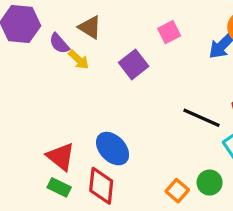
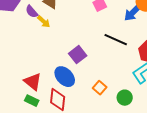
purple square: (134, 64) -> (78, 55), moved
black line: (201, 118) -> (116, 40), moved
orange square: (177, 191) -> (100, 88), moved

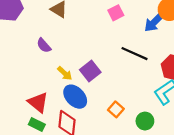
purple semicircle: (32, 12) -> (44, 45), moved
yellow arrow: (44, 22) -> (65, 73), moved

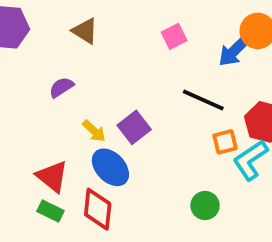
purple semicircle: (44, 45) -> (61, 87), turned 98
orange square: (116, 109) -> (225, 142), moved, turned 35
green circle: (145, 121) -> (205, 206), moved

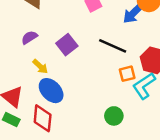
purple semicircle: (61, 87) -> (29, 37), moved
purple square: (134, 127) -> (67, 45), moved

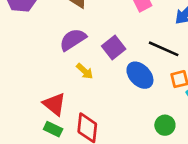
purple semicircle: (29, 37) -> (73, 40), size x1.5
blue ellipse: (51, 91) -> (140, 75), moved

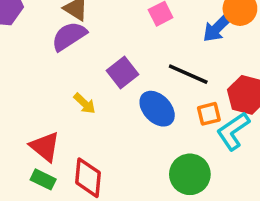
purple semicircle: (73, 40) -> (69, 36), moved
green circle: (165, 125) -> (190, 174), size x1.5

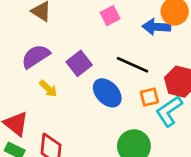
blue arrow: (218, 28) -> (156, 27), turned 48
purple semicircle: (69, 36) -> (36, 56), moved

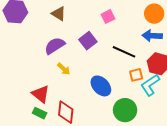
blue arrow: (156, 27) -> (152, 36), moved
purple square: (79, 63) -> (88, 41), moved
blue ellipse: (107, 93) -> (101, 86), moved

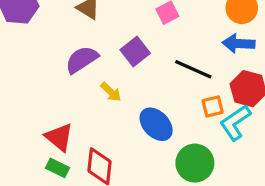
yellow arrow: (64, 69) -> (111, 92), moved

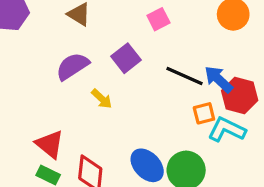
blue arrow: (239, 43) -> (219, 79), moved, turned 40
cyan L-shape: (235, 123) -> (227, 130), turned 60
blue ellipse: (156, 124) -> (147, 165), moved

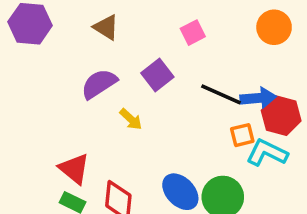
blue arrow: (219, 79) -> (258, 98), turned 132

